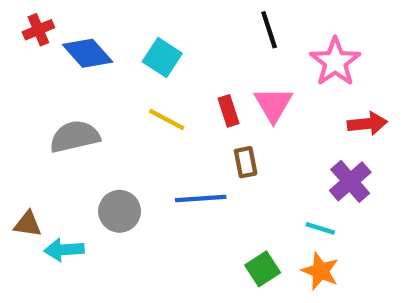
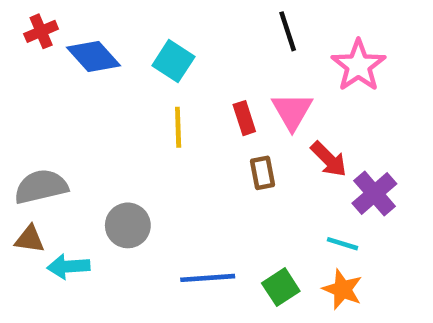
yellow line: (167, 119) -> (178, 127), turned 60
red arrow: (367, 124) -> (329, 159), moved, turned 51
gray semicircle: (75, 137) -> (41, 187), moved
blue line: (201, 198) -> (208, 278), moved

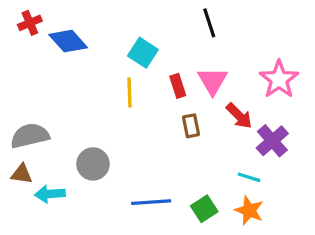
cyan square: (173, 61) -> (143, 53), moved
pink star: (358, 66) -> (279, 79), moved

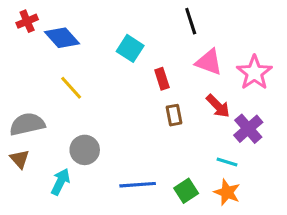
pink triangle: (213, 81) -> (209, 62), moved, turned -40
yellow line: (130, 93) -> (71, 88), moved, turned -40
brown triangle: (22, 174) -> (20, 159), turned 40
cyan arrow: (50, 194) -> (60, 182), moved, turned 120

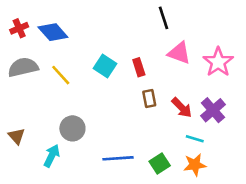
red cross: (27, 21) -> (19, 28), moved
cyan square: (130, 48) -> (105, 66), moved
red arrow: (218, 106) -> (182, 108), moved
gray semicircle: (27, 124) -> (23, 67), moved
orange star: (227, 192) -> (195, 165), turned -30

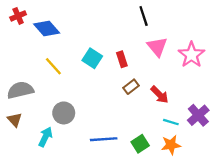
red cross: (19, 28) -> (18, 16), moved
pink triangle: (179, 53) -> (157, 47), turned 30
gray semicircle: (23, 67) -> (20, 90), moved
brown rectangle: (149, 98) -> (131, 87), turned 63
purple cross: (213, 110) -> (198, 115), moved

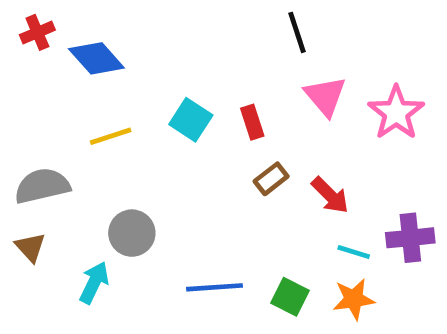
yellow line: (53, 66) -> (111, 136), turned -66
purple cross: (198, 115) -> (410, 238), turned 35
green square: (140, 144) -> (290, 297), turned -30

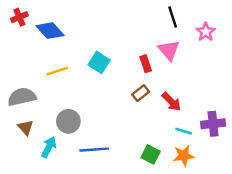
black line: (297, 32) -> (173, 17), moved
pink star: (396, 113) -> (206, 32), moved, size x0.7
red rectangle: (252, 122) -> (146, 64), moved
brown triangle: (30, 247) -> (25, 127), moved
blue line: (214, 287) -> (94, 150), moved

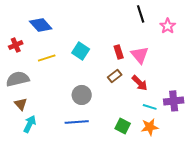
red cross: (19, 17) -> (16, 45), moved
pink triangle: (169, 50) -> (140, 55), moved
gray circle: (68, 121) -> (82, 95), moved
cyan arrow: (49, 147) -> (30, 124), moved

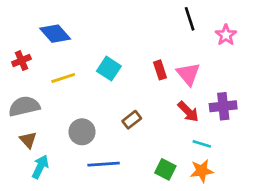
brown rectangle: (115, 76) -> (132, 120), moved
gray circle: (82, 95) -> (82, 132), moved
purple cross: (174, 101) -> (223, 106), moved

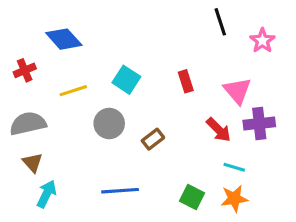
pink triangle: (188, 74) -> (237, 91), moved
gray circle: (82, 132) -> (109, 123), moved

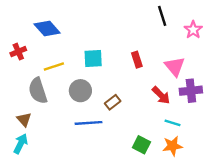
cyan square: (126, 80) -> (93, 58), turned -36
gray semicircle: (28, 123) -> (38, 91), moved, turned -95
blue line: (120, 191) -> (88, 123), moved
cyan arrow: (47, 194) -> (21, 144), moved

